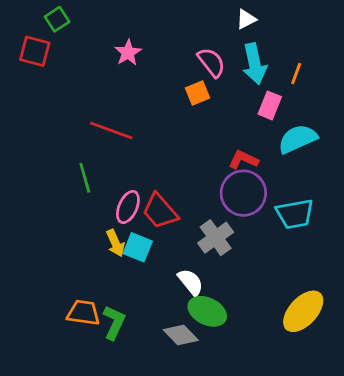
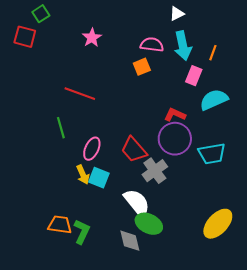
pink semicircle: (211, 62) -> (152, 45), turned -45
red trapezoid: (160, 211) -> (134, 150), moved
white semicircle: (191, 282) -> (137, 203), size x1.4
gray diamond: (181, 335) -> (130, 241), turned 30

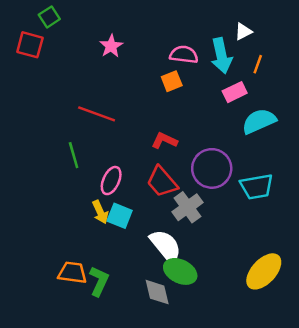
white triangle: (177, 14) -> (243, 32), moved
pink rectangle: (194, 76) -> (235, 92), turned 42
red L-shape: (175, 115) -> (164, 141), moved

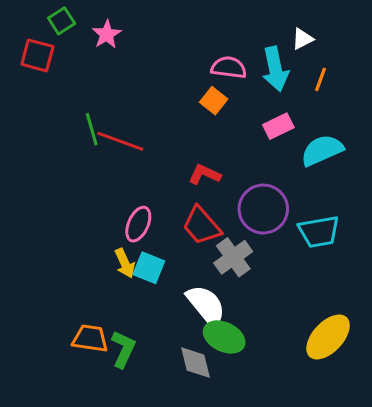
pink star: (111, 46) -> (107, 34), moved
orange square: (172, 81) -> (214, 101), turned -30
pink rectangle: (235, 92) -> (278, 126), moved
green line: (74, 155) -> (92, 129), moved

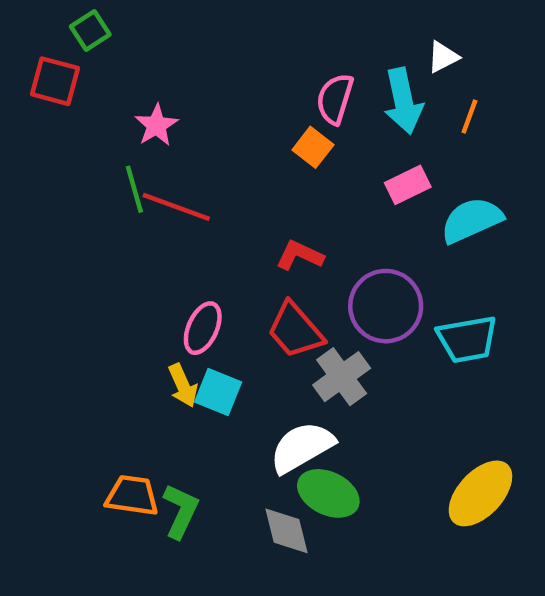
pink star: (107, 34) -> (156, 125), moved
pink semicircle: (229, 67) -> (335, 99), turned -80
white semicircle: (206, 305) -> (302, 447), turned -81

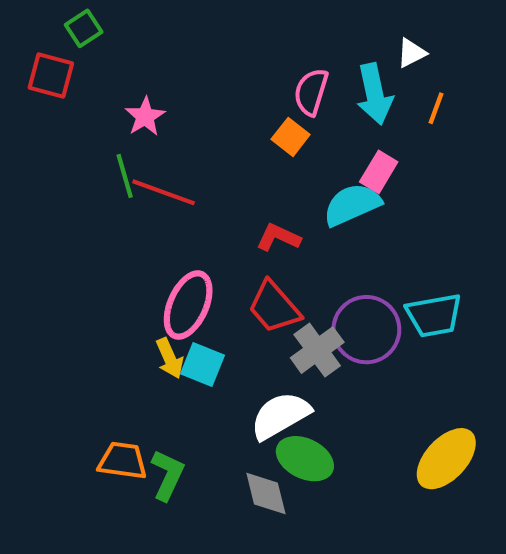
pink rectangle: (408, 185) -> (379, 172), turned -33
cyan semicircle: (472, 220) -> (352, 205), moved
purple circle: (386, 306) -> (366, 330), moved
pink ellipse: (203, 328) -> (188, 305), size x1.4

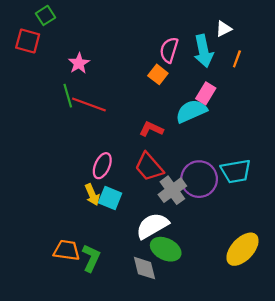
pink ellipse: (188, 305) -> (102, 166), size x0.7

